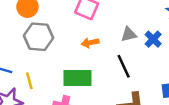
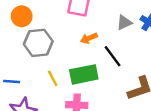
black line: (124, 66) -> (113, 56), moved
yellow line: (29, 81) -> (53, 78), moved

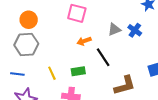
gray hexagon: (38, 43) -> (26, 44), moved
green rectangle: (84, 74) -> (78, 71), size x0.6

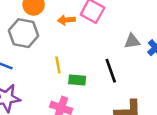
orange arrow: (84, 41) -> (66, 20), moved
yellow line: (52, 73) -> (58, 65), moved

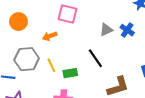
orange arrow: (66, 20) -> (50, 36), moved
gray hexagon: (24, 33) -> (27, 59), moved

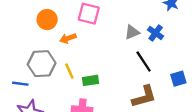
orange circle: (18, 22) -> (47, 20), moved
black line: (95, 58) -> (144, 61), moved

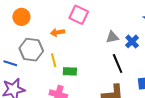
orange circle: (47, 20) -> (21, 17), moved

